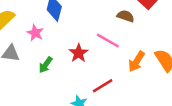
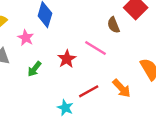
brown semicircle: (126, 16) -> (114, 25), turned -133
orange arrow: (137, 62) -> (122, 88), moved, turned -78

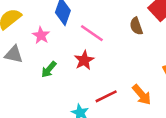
pink line: (95, 48) -> (92, 33), moved

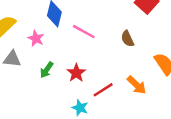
brown semicircle: (136, 26) -> (127, 39), moved
red star: (84, 60) -> (76, 73), moved

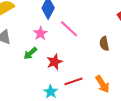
pink star: (36, 38) -> (40, 33), moved

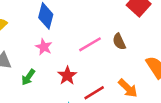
pink line: (69, 29) -> (90, 44), moved, turned -60
green arrow: (30, 53) -> (28, 77), moved

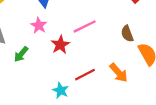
brown semicircle: (119, 42) -> (127, 34), moved
red star: (67, 76) -> (60, 45), moved

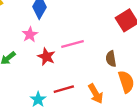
red star: (60, 45) -> (46, 57), turned -30

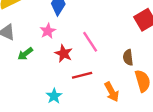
pink line: (72, 44) -> (90, 42), turned 70
red line: (64, 89) -> (82, 75), moved

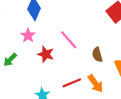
brown semicircle: (128, 58) -> (97, 55), moved
red line: (82, 75) -> (72, 83), moved

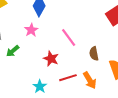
red star: (46, 54) -> (51, 59), moved

